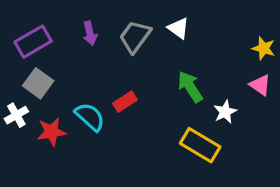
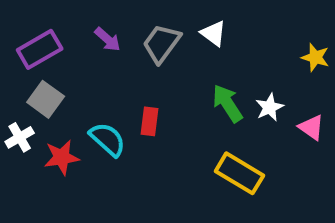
purple arrow: (90, 33) -> (108, 39), turned -35
pink triangle: (260, 85) -> (311, 127), moved
red rectangle: (125, 102) -> (150, 121), turned -50
white star: (225, 112) -> (269, 107), moved

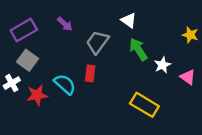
gray trapezoid: (162, 43) -> (97, 42), moved
green arrow: (227, 103) -> (138, 49), moved

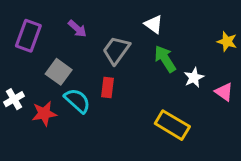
purple rectangle: (24, 30) -> (28, 36), turned -40
gray square: (27, 60) -> (59, 72), moved

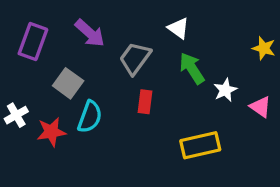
purple arrow: (77, 29) -> (90, 33), size x1.4
red rectangle: (108, 88) -> (145, 102), moved
cyan semicircle: (77, 101) -> (90, 117), turned 68
yellow rectangle: (172, 125) -> (200, 145), turned -44

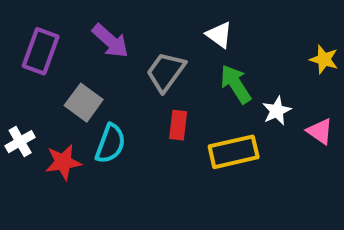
yellow rectangle: (200, 145) -> (234, 152), moved

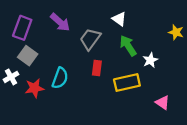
gray square: (84, 103) -> (28, 56), moved
pink triangle: (320, 131) -> (163, 103), moved

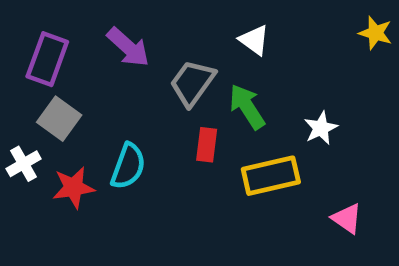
yellow star: (176, 32) -> (375, 33), moved
green arrow: (128, 46) -> (247, 107), moved

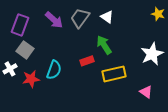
gray trapezoid: (192, 83) -> (80, 18), moved
white star: (321, 128) -> (152, 54), moved, size x1.6
red rectangle: (207, 145) -> (87, 61), turned 64

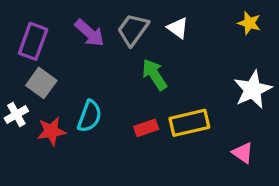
yellow star: (158, 14) -> (249, 23), moved
green arrow: (104, 45) -> (154, 75), moved
red rectangle: (87, 61) -> (146, 128), moved

